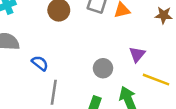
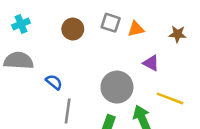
purple triangle: (137, 54) -> (151, 63), moved, turned -42
gray circle: (103, 68) -> (117, 87), size x1.6

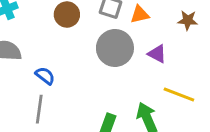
gray circle: (117, 87) -> (115, 48), moved
gray line: (68, 111) -> (39, 109), moved

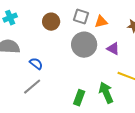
gray line: (39, 109) -> (32, 87), turned 42

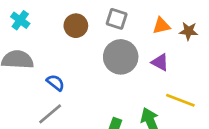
cyan cross: (10, 18) -> (20, 20), turned -32
orange triangle: (101, 22) -> (161, 26), moved

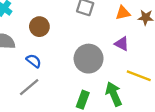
brown circle: (76, 26) -> (39, 27), moved
gray circle: (121, 57) -> (89, 59), moved

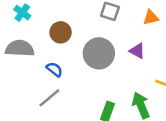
purple triangle: (122, 44) -> (137, 51), moved
gray circle: (89, 59) -> (99, 53), moved

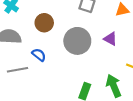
gray line: (49, 98) -> (17, 70), moved, turned 30

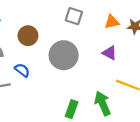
purple triangle: (110, 39) -> (110, 53), moved

